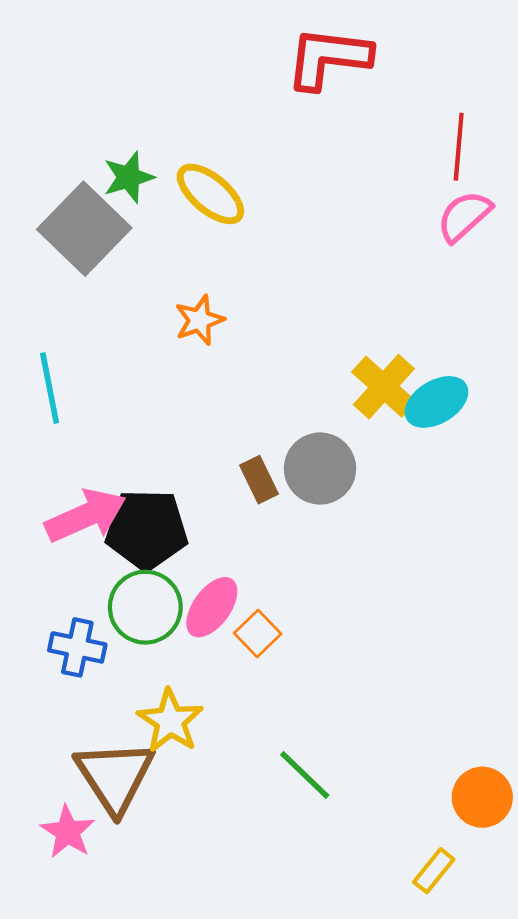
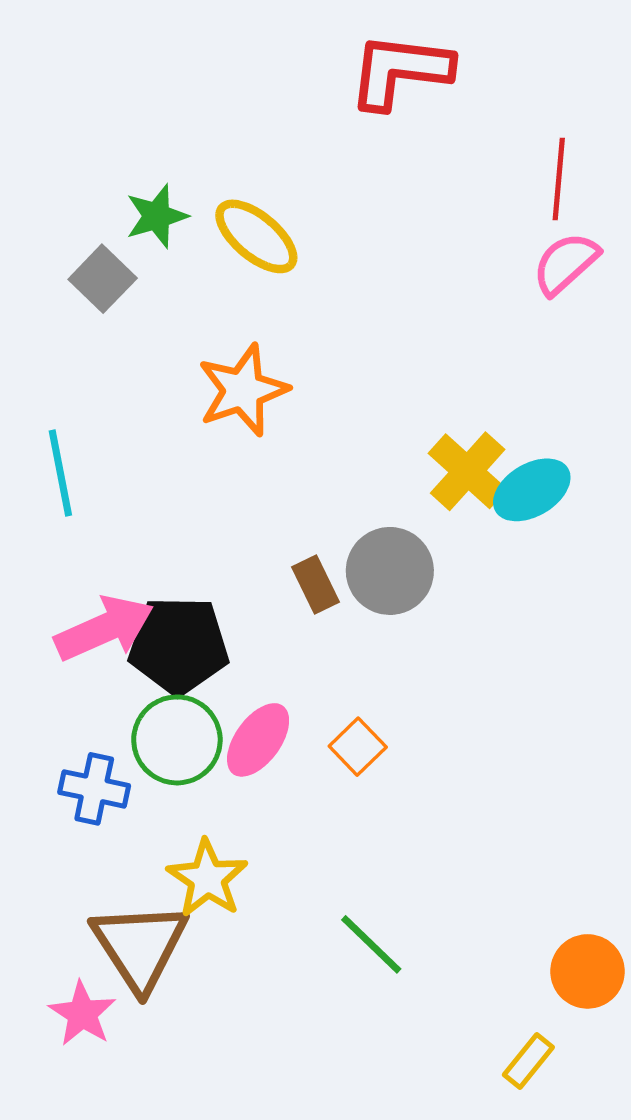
gray square: (84, 229) -> (103, 279), size x0.6
orange star: (199, 320) -> (243, 390), size x1.5
orange square: (258, 634) -> (358, 747), moved

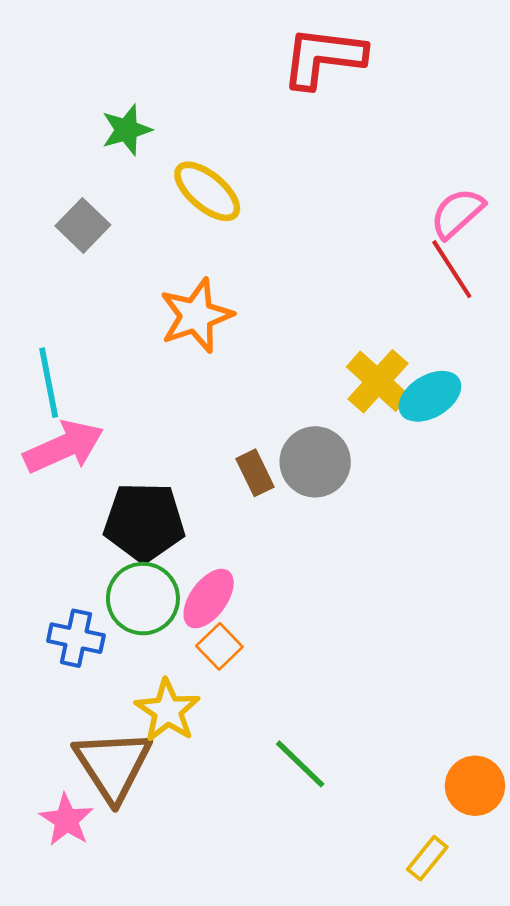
red line: (559, 179) -> (452, 269), moved, turned -38
green star: (157, 216) -> (127, 130), moved
pink arrow: (104, 628) -> (64, 447), moved
orange square: (358, 747) -> (219, 646), moved

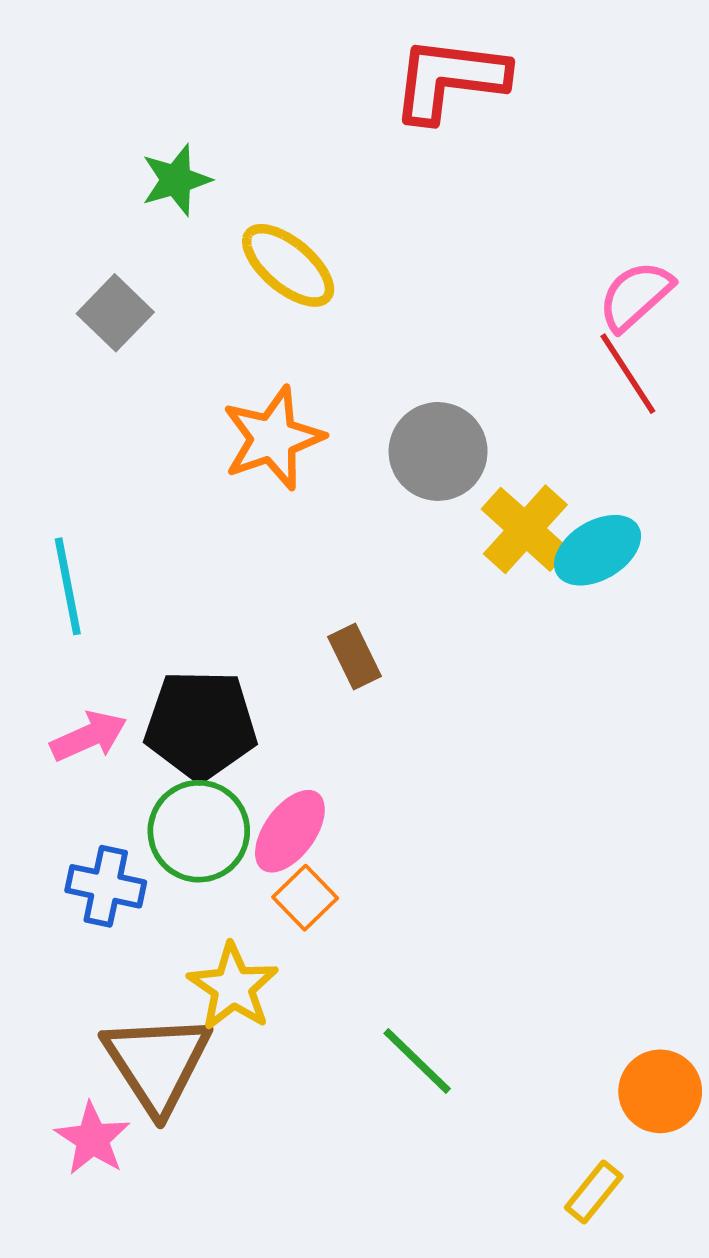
cyan line: (49, 383) -> (68, 586), moved
pink arrow: (64, 447) -> (89, 736), moved, size x0.7
gray circle: (315, 462) -> (438, 451), moved

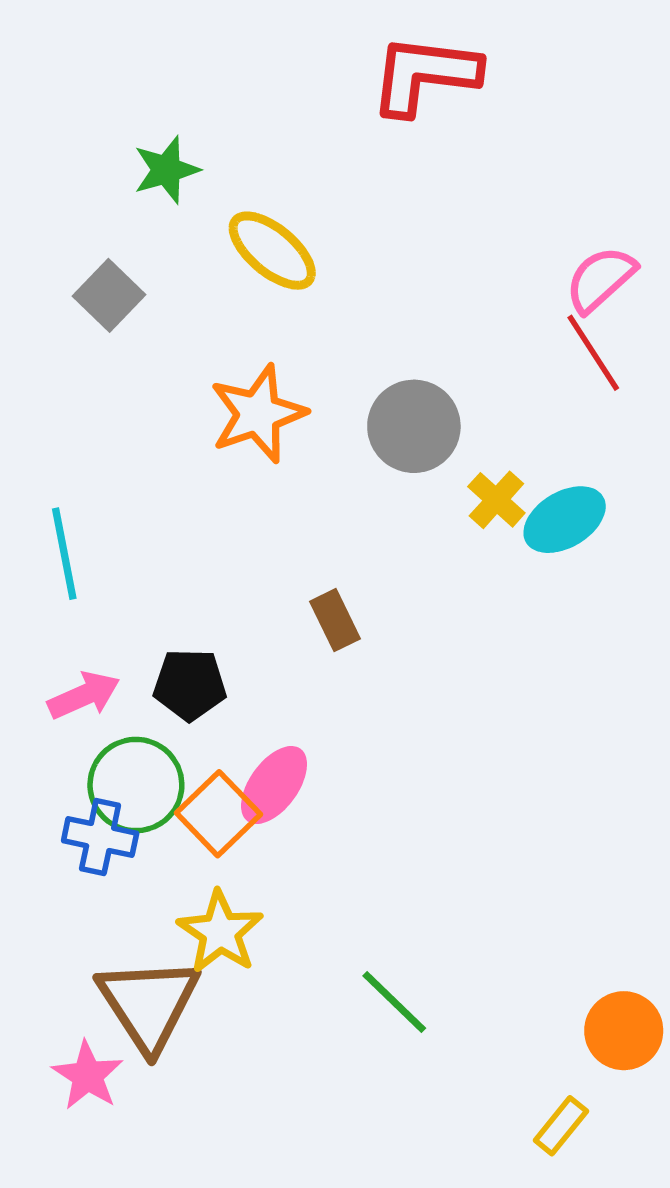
yellow cross: (525, 529) -> (496, 500), size x0.7
black pentagon: (201, 725) -> (190, 685), size x0.7
green circle: (199, 831) -> (136, 785), moved
orange square: (305, 898) -> (218, 814), moved, size x1.4

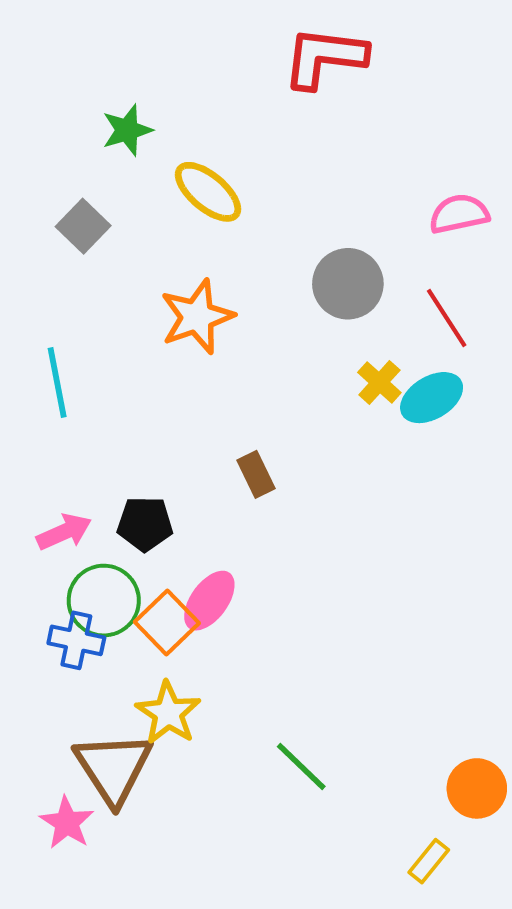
pink semicircle: (600, 279) -> (459, 214), turned 30
red line: (593, 353) -> (447, 318), moved
gray circle: (414, 426) -> (348, 284), moved
cyan line: (64, 554) -> (57, 382), moved

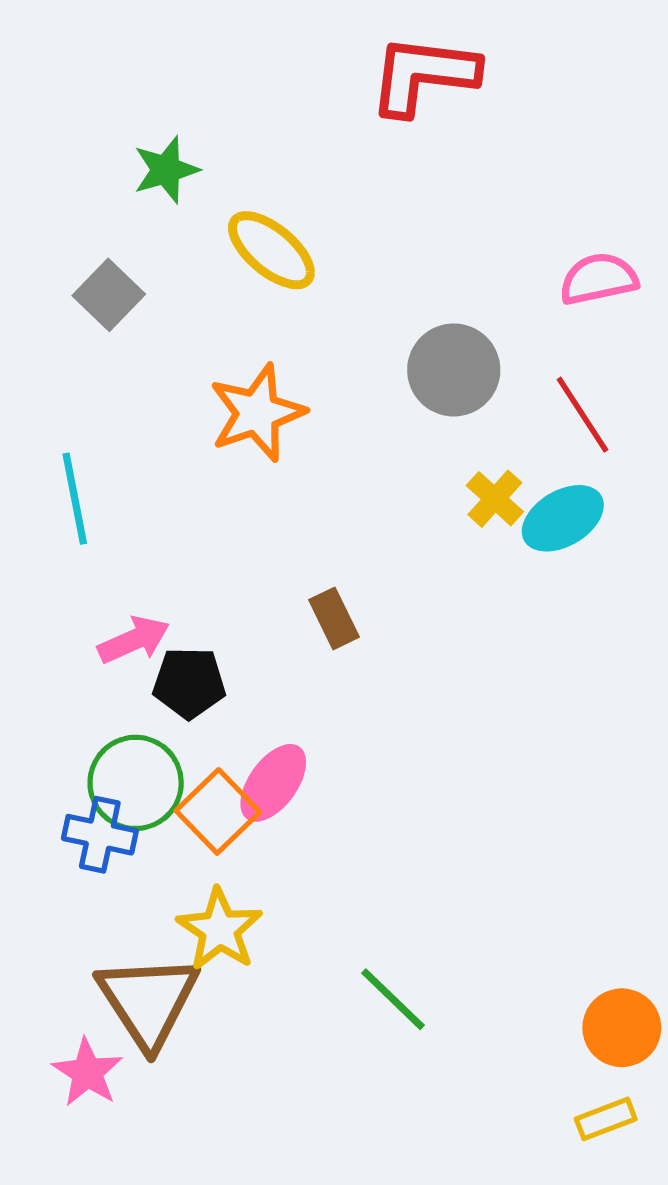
pink arrow: (64, 532) -> (134, 640), moved
yellow rectangle: (429, 861) -> (606, 1119), moved, turned 30

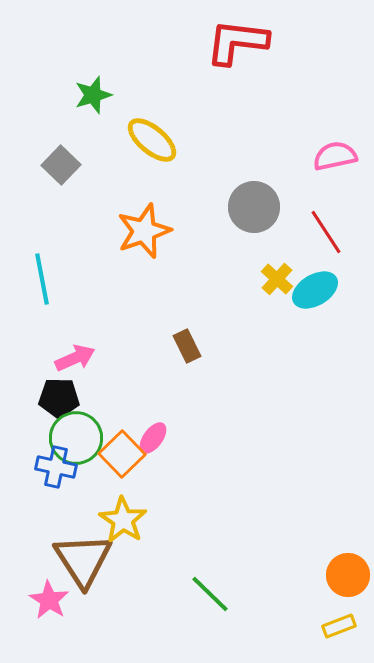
black pentagon: (189, 683) -> (59, 398), moved
pink ellipse: (273, 783) -> (153, 438), size x0.7
green line: (393, 999) -> (210, 594), moved

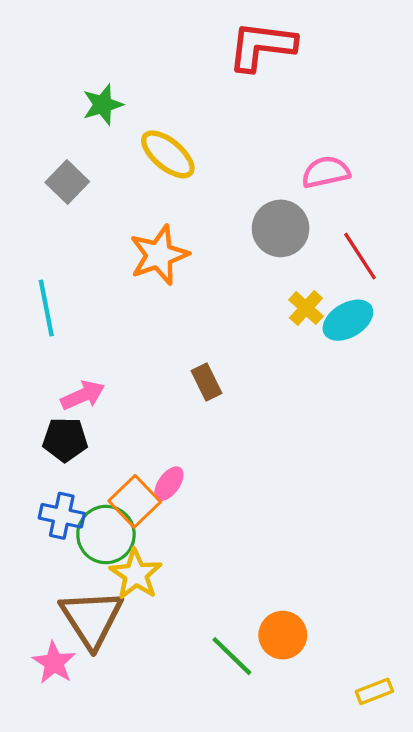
pink semicircle: (335, 156) -> (326, 172), moved
green circle: (76, 438) -> (106, 535), moved
orange circle: (348, 575) -> (283, 635), moved

